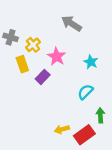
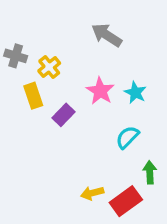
pink star: (57, 57) -> (100, 91), moved

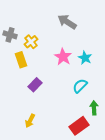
purple rectangle: (64, 115) -> (35, 85), moved
yellow arrow: (92, 193) -> (30, 121), moved, turned -48

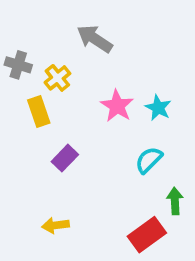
gray arrow: (67, 22) -> (95, 39), moved
yellow arrow: (30, 121) -> (56, 225), turned 56

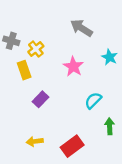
gray arrow: (95, 39) -> (81, 28), moved
cyan star: (158, 108) -> (110, 57), moved
red rectangle: (147, 235) -> (72, 146), moved

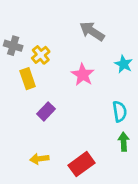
cyan semicircle: (93, 100) -> (120, 111), moved, turned 126

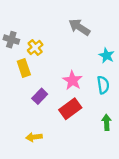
pink star: (83, 75) -> (73, 80), moved
cyan semicircle: (120, 111) -> (103, 85), moved
red rectangle: (81, 164) -> (70, 109), moved

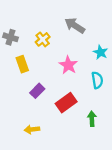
yellow cross: (35, 48) -> (43, 39), moved
pink star: (73, 80) -> (68, 65), moved
green arrow: (107, 122) -> (92, 119), moved

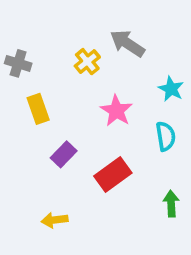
yellow cross: (43, 39) -> (87, 62), moved
green arrow: (92, 119) -> (171, 204), moved

